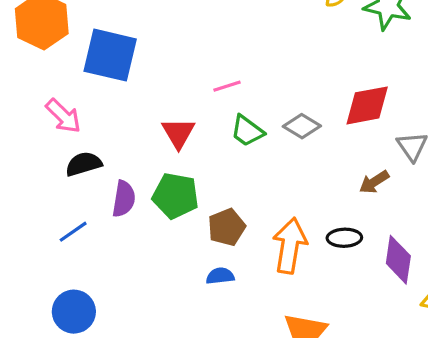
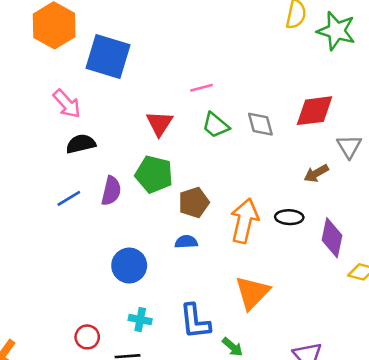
gray diamond: (302, 126) -> (260, 124), turned 40
purple semicircle: (124, 199) -> (111, 191), moved
blue circle: (74, 312) -> (129, 266), moved

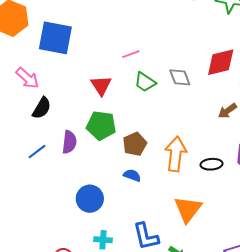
black semicircle: (81, 144) -> (42, 108), turned 140
black ellipse: (289, 217) -> (212, 164), moved
blue semicircle: (186, 242) -> (132, 175), turned 30

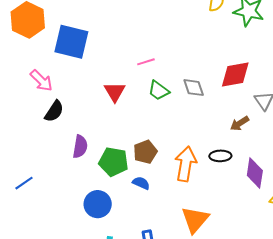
green pentagon: (101, 126) -> (114, 162), moved
blue line: (37, 152) -> (24, 183), moved
black ellipse: (212, 164) -> (220, 156), moved

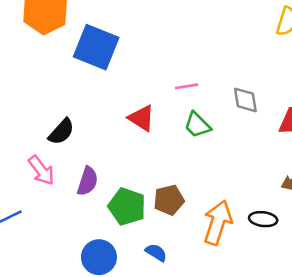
pink arrow: (41, 81) -> (41, 170), moved
gray diamond: (194, 88) -> (245, 100), moved
red triangle: (115, 92) -> (141, 118), turned -35
blue semicircle: (141, 183) -> (156, 253), moved

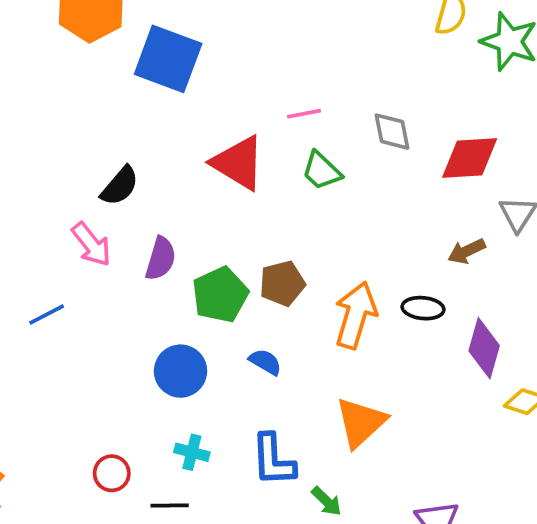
red triangle: (141, 118) -> (238, 163), size x1.4
green pentagon: (127, 207) -> (220, 295), turned 30

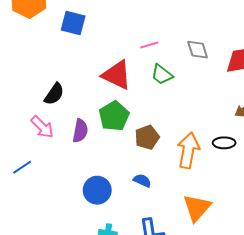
blue square: (168, 59) -> (73, 23), size x0.7
green pentagon: (220, 295) -> (114, 116), moved

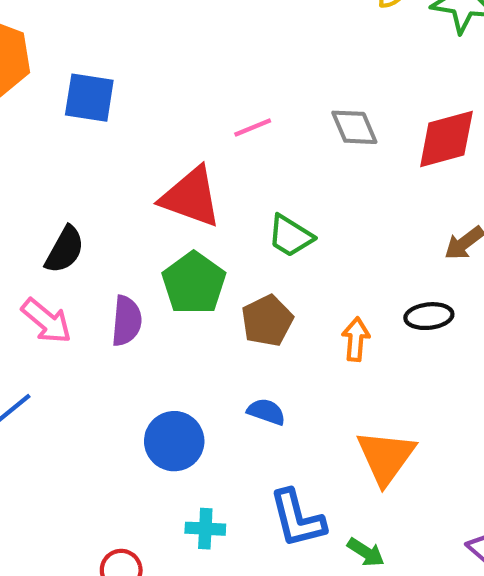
green trapezoid: (162, 75) -> (290, 236), moved
orange arrow: (188, 150) -> (356, 339), size x0.6

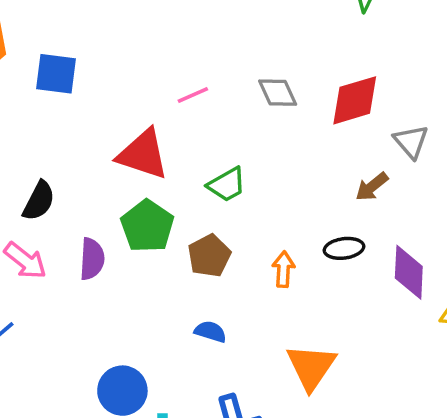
green trapezoid: (290, 236) -> (227, 185), turned -60
blue circle: (174, 441) -> (122, 391), moved

